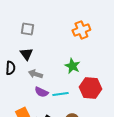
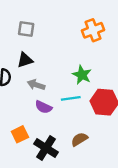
black triangle: (26, 54) -> (25, 60), turned 48
cyan line: (60, 94) -> (71, 98), moved

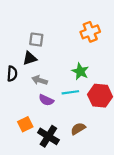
gray square: (26, 29) -> (36, 40), moved

